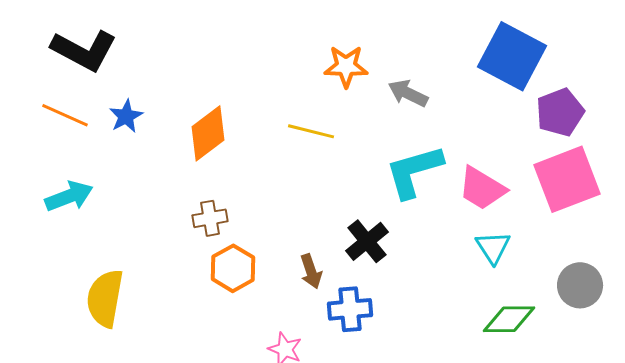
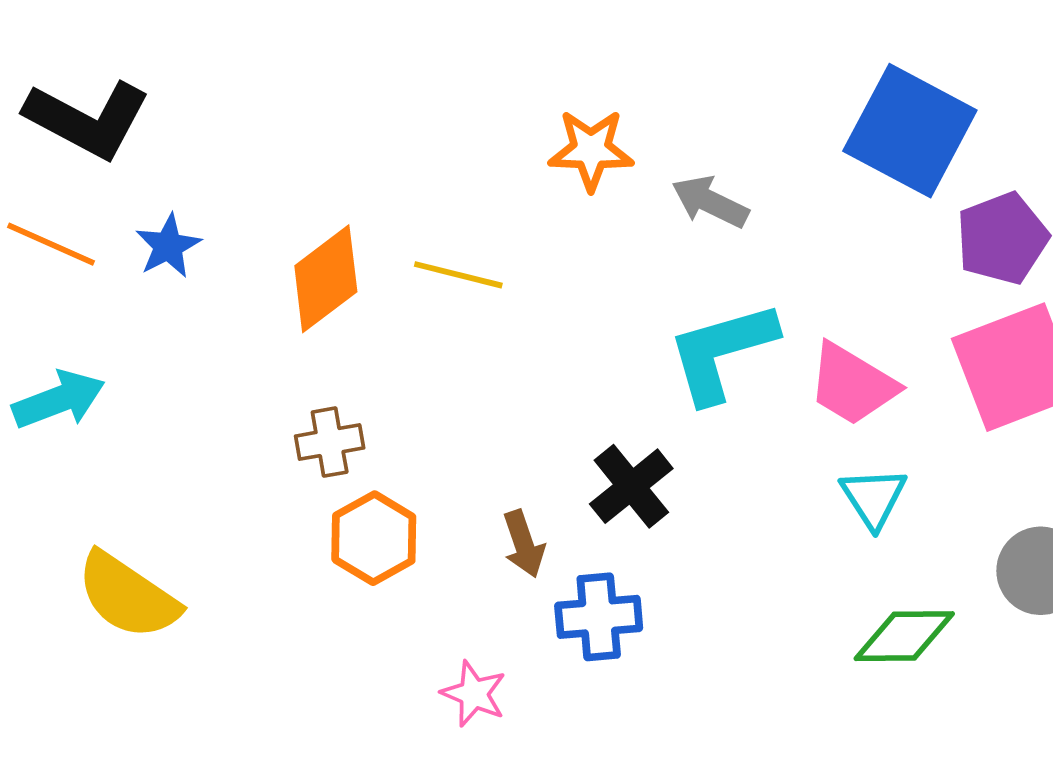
yellow line: (311, 131) -> (458, 275), moved
yellow semicircle: (105, 298) -> (128, 596), turned -66

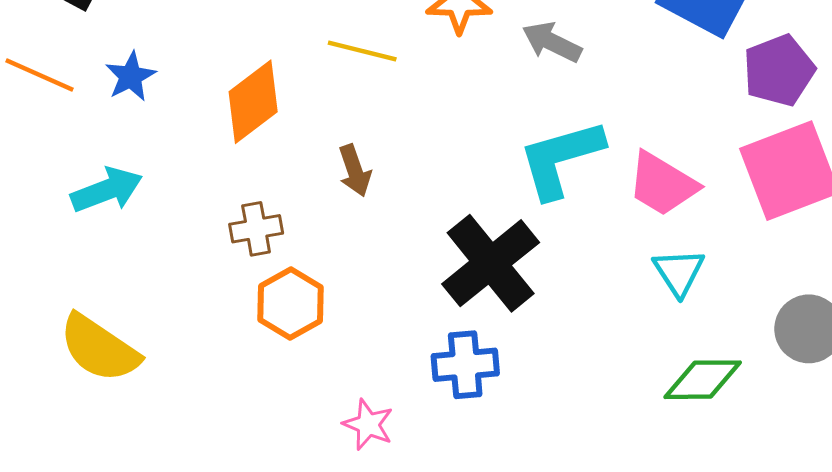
yellow line: (458, 275) -> (362, 51), moved
cyan arrow: (59, 400) -> (107, 190), moved
black cross: (631, 486) -> (491, 263), size x1.5
brown arrow: (524, 544) -> (355, 171), moved

